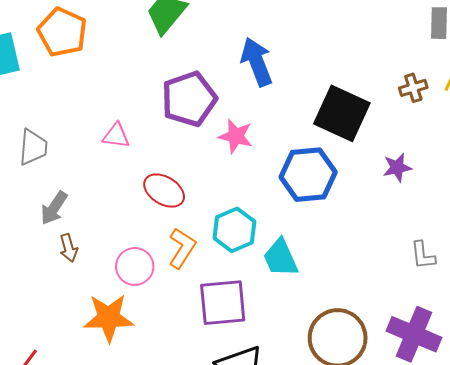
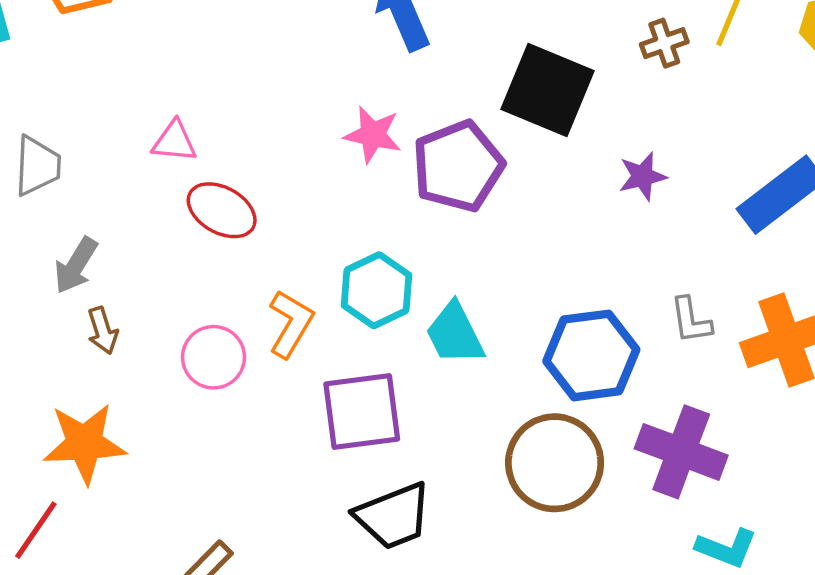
purple pentagon: (189, 99) -> (458, 166), moved
blue hexagon: (308, 175) -> (591, 355), moved
red ellipse: (164, 191) -> (222, 210), moved
orange star: (109, 318) -> (85, 443), moved

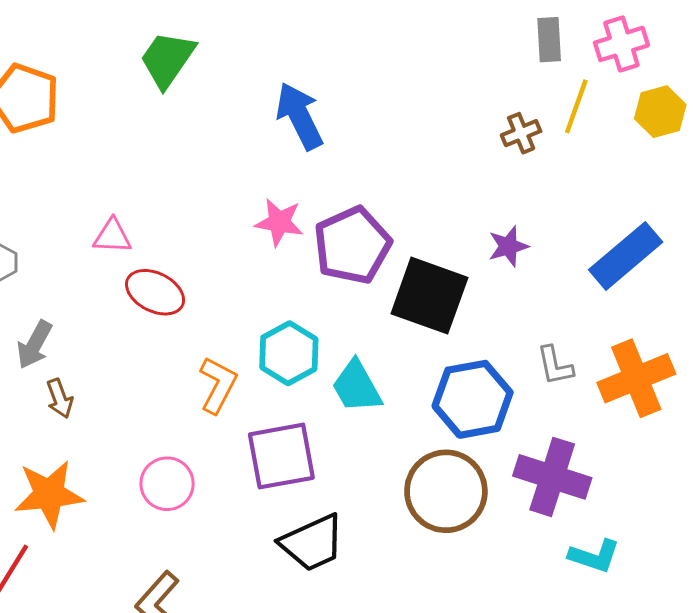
black square: (548, 90) -> (429, 296), moved
pink circle: (214, 357) -> (167, 484), moved

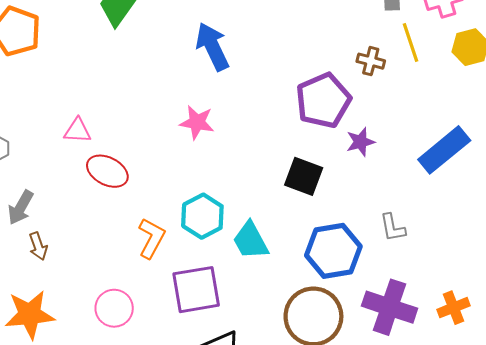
yellow line: (576, 106) -> (410, 42), turned -39
brown cross: (521, 133) -> (371, 61), turned 36
purple pentagon: (352, 245) -> (323, 100), moved
black square: (429, 296) -> (304, 176), size x0.7
orange cross: (636, 378) -> (454, 308), moved, size x0.6

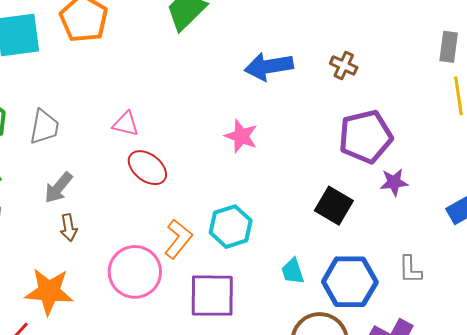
blue arrow: (212, 47) -> (269, 66), turned -84
brown cross: (371, 61) -> (344, 65), moved
cyan trapezoid: (251, 241) -> (293, 271), moved, size x0.7
pink circle: (114, 308) -> (135, 272), moved, size x1.4

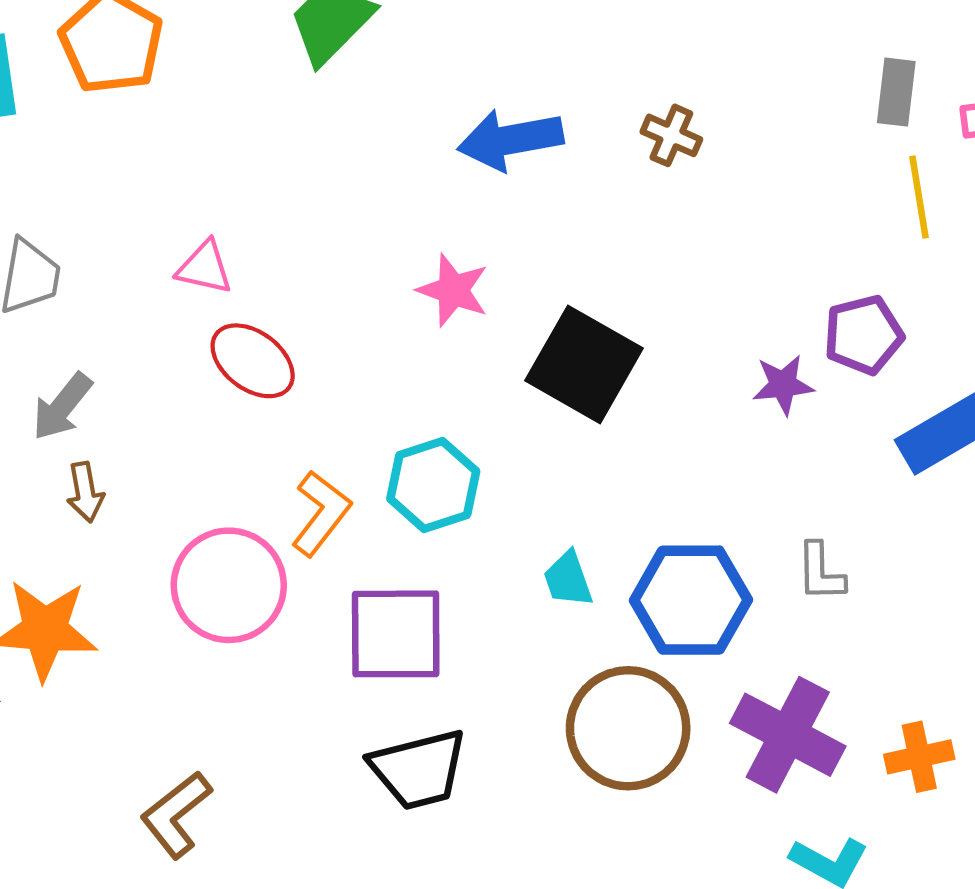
purple pentagon: (365, 136) -> (863, 335), moved, size x0.7
black square: (334, 206) -> (584, 364), moved, size x1.4

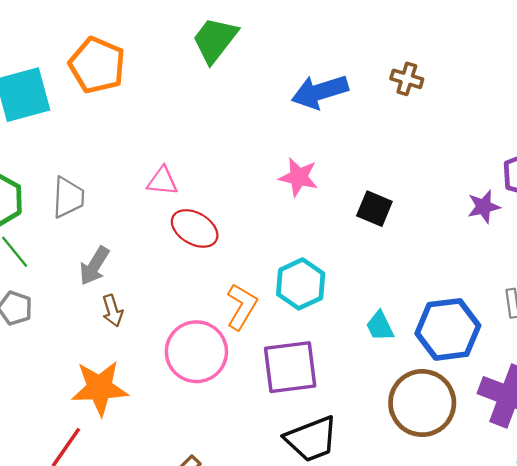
black square: (584, 364) -> (374, 209), size x0.6

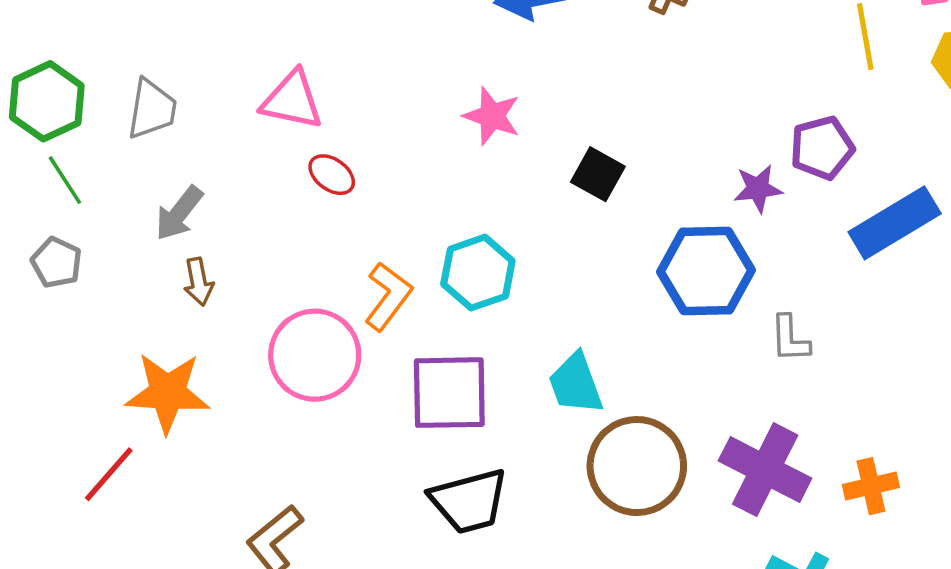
pink triangle: (162, 181) -> (292, 100), size x1.4
red ellipse: (195, 228) -> (332, 175), size x0.7
cyan trapezoid: (380, 326) -> (576, 384), moved, size x1.4
blue hexagon: (448, 329) -> (706, 271), moved

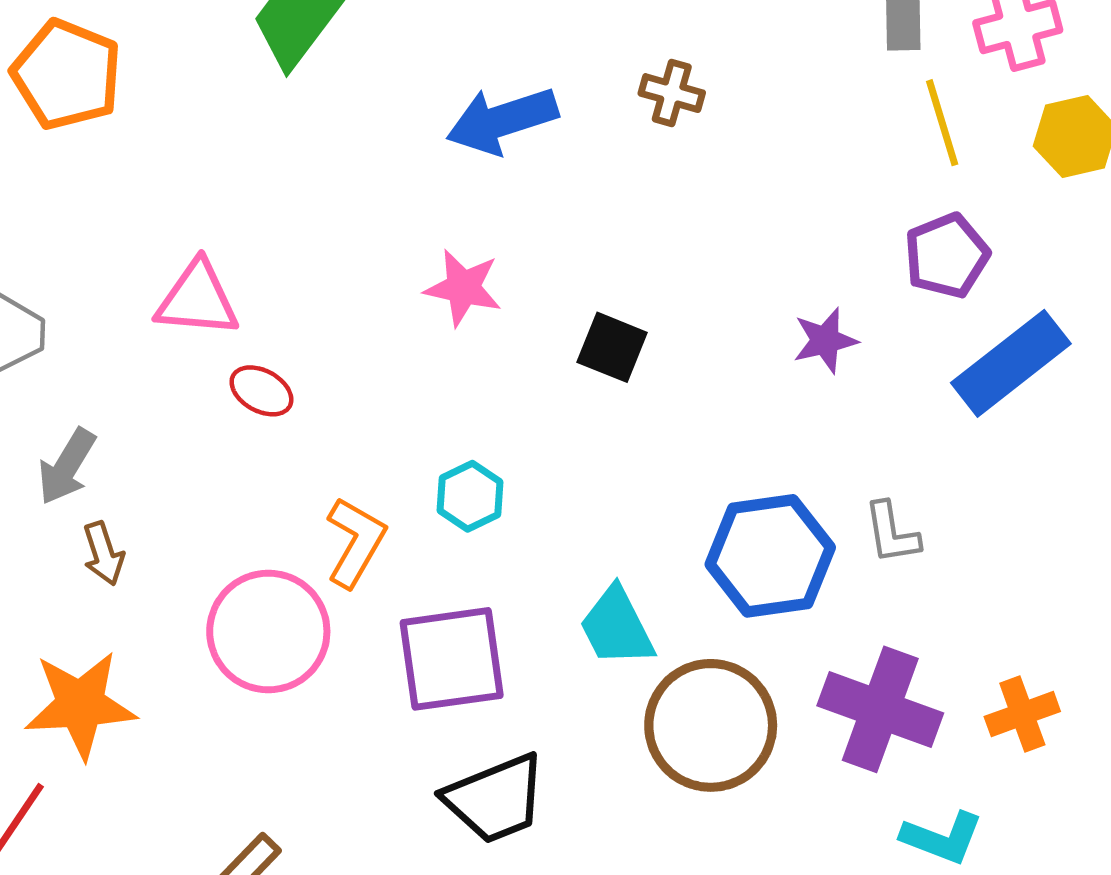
purple pentagon: (822, 148) -> (947, 256), moved
blue hexagon: (706, 271) -> (770, 556), moved
cyan hexagon: (478, 273) -> (470, 496), size x0.7

